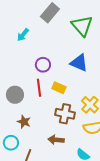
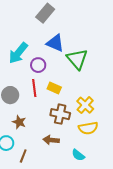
green triangle: (82, 26) -> (77, 59), moved
cyan arrow: (23, 35) -> (18, 53), moved, size x1.6
blue triangle: (79, 63) -> (55, 43), moved

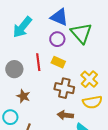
purple circle: (38, 65) -> (57, 39), moved
brown arrow: (51, 140) -> (65, 115), moved

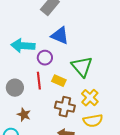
cyan arrow: (22, 27) -> (23, 46), turned 55
green triangle: (81, 33) -> (82, 67), moved
purple circle: (57, 39) -> (45, 58), moved

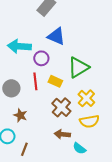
green triangle: (82, 67) -> (78, 67), turned 40
brown cross: (65, 107) -> (61, 107), turned 30

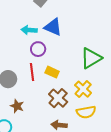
cyan arrow: (19, 46) -> (29, 30), moved, size x0.7
green triangle: (78, 67) -> (91, 58), moved

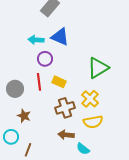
brown cross: (58, 98) -> (65, 108), turned 30

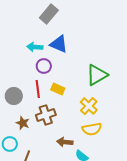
brown cross: (65, 108) -> (46, 115), moved

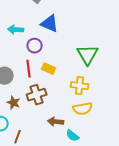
cyan arrow: (35, 47) -> (16, 30), moved
green triangle: (97, 75) -> (88, 55), turned -30
yellow cross: (89, 106) -> (80, 86), turned -36

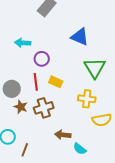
blue triangle: (50, 24) -> (80, 37), moved
brown star: (14, 103) -> (21, 107), moved
yellow semicircle: (83, 109) -> (102, 120), moved

